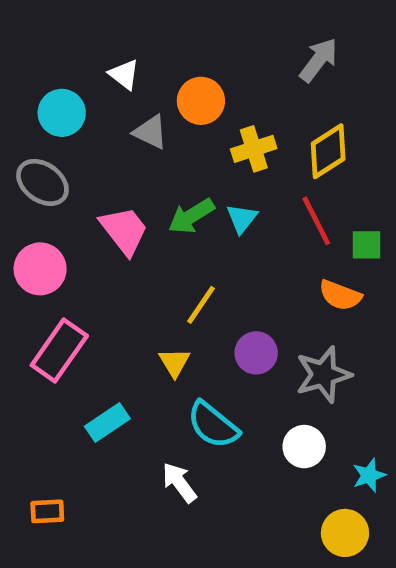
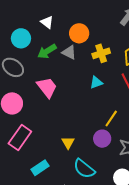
gray triangle: (151, 132) -> (69, 52), moved
green arrow: (191, 216) -> (47, 51), moved
cyan triangle: (242, 218) -> (96, 82), turned 32
yellow line: (201, 305) -> (111, 119), moved

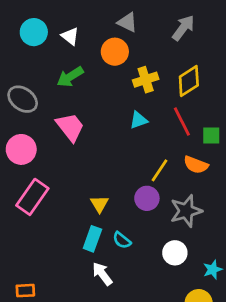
cyan circle: (21, 38) -> (34, 32), moved
gray triangle: (69, 52) -> (127, 22), moved
cyan rectangle: (40, 168) -> (92, 239), moved, turned -36
cyan semicircle: (84, 169) -> (122, 240), size x0.6

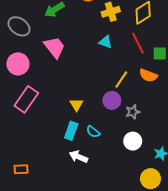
cyan triangle: (139, 120) -> (106, 42), turned 40
gray star: (186, 211) -> (133, 112), moved, size x0.6
white arrow: (102, 274) -> (78, 157), turned -30

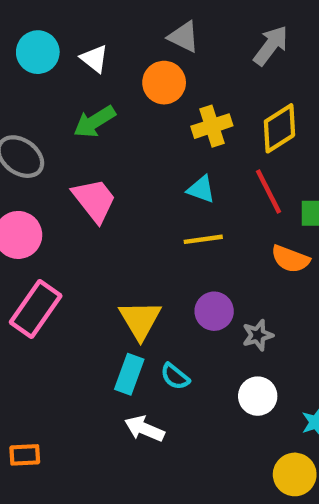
yellow line: (121, 80) -> (203, 239), moved, turned 48
yellow triangle: (76, 105) -> (140, 320), size x1.5

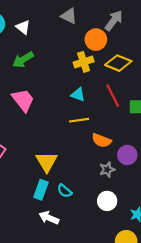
orange circle: (164, 83) -> (96, 40), moved
yellow diamond: (279, 128) -> (118, 63), turned 55
orange semicircle: (290, 259) -> (101, 140), moved
purple circle: (214, 311) -> (127, 155), moved

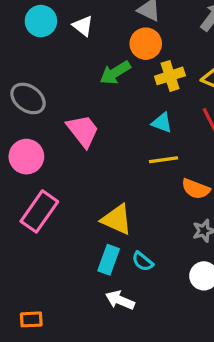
orange circle: (96, 40) -> (146, 44), moved
green arrow: (23, 60) -> (115, 73), moved
yellow triangle: (47, 162) -> (117, 219), turned -35

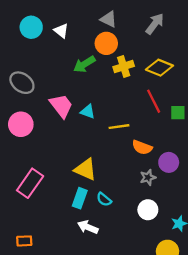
cyan triangle: (162, 123) -> (88, 112), moved
pink rectangle: (39, 211) -> (30, 183), moved

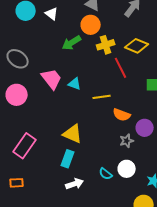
red line: (154, 101) -> (121, 68), moved
cyan semicircle: (104, 199) -> (106, 174), moved
white arrow: (88, 227) -> (75, 184), turned 138
orange rectangle: (24, 241) -> (17, 183), moved

